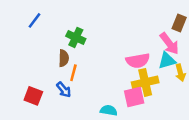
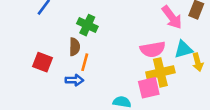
pink arrow: (169, 44) -> (172, 17), moved
blue arrow: (64, 90) -> (75, 80), turned -49
red square: (33, 96) -> (42, 62), moved

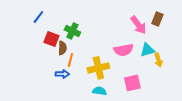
red square: (42, 62) -> (51, 39), moved
yellow cross: (160, 72) -> (98, 68), moved
pink square: (149, 88) -> (132, 83), moved

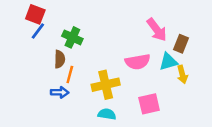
blue line: (38, 17) -> (38, 31), moved
brown rectangle: (157, 19) -> (181, 44), moved
red square: (51, 39) -> (35, 14), moved

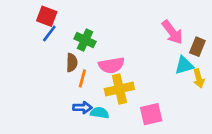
pink semicircle: (138, 62) -> (111, 65), moved
blue arrow: (60, 92) -> (82, 108), moved
pink square: (149, 104) -> (151, 114), moved
cyan semicircle: (107, 114) -> (100, 113), moved

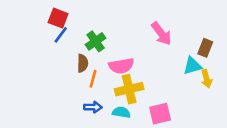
pink arrow: (172, 32) -> (161, 34), moved
green cross: (85, 40) -> (96, 41), turned 30
cyan semicircle: (100, 113) -> (121, 112), moved

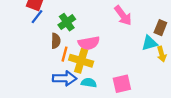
yellow cross: (129, 89) -> (81, 61), moved, turned 30
blue arrow: (93, 107) -> (65, 78), size x1.5

